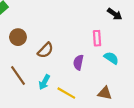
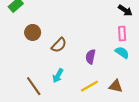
pink rectangle: (97, 38) -> (122, 34), moved
brown line: (18, 76) -> (34, 86), moved
yellow line: (66, 93) -> (89, 86), moved, turned -60

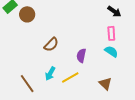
brown circle: (33, 32) -> (27, 14), moved
yellow line: (89, 86) -> (70, 78), moved
brown triangle: (116, 86) -> (105, 84), turned 32

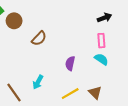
black arrow: (114, 11) -> (104, 18), turned -56
brown semicircle: (51, 44) -> (39, 38), moved
yellow line: (70, 78) -> (70, 94), moved

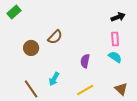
brown circle: (14, 21) -> (31, 48), moved
brown triangle: (95, 93) -> (121, 89), moved

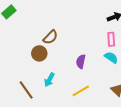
brown circle: (31, 48) -> (39, 53), moved

